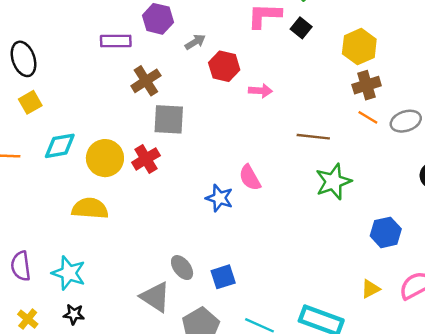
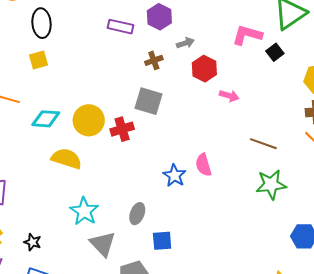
brown cross: (146, 81) -> (154, 60), moved, size x0.7
cyan diamond: (60, 146) -> (46, 119), moved
gray ellipse: (182, 268) -> (137, 214), moved, turned 45
cyan star: (69, 273) -> (84, 211), moved

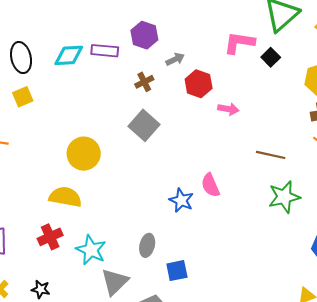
gray square: (148, 101) -> (144, 125), turned 32
cyan diamond: (46, 119) -> (69, 55), moved
red cross: (122, 129) -> (50, 237), moved
gray triangle: (103, 244) -> (115, 282), turned 36

